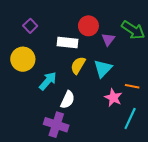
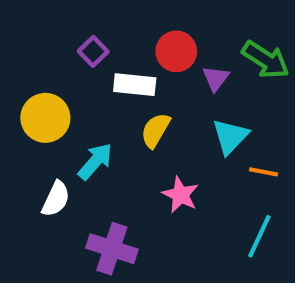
purple square: (30, 26) -> (93, 51), moved
cyan triangle: (103, 69) -> (230, 137), moved
pink star: (113, 98) -> (180, 195), moved
white semicircle: (68, 100) -> (56, 199), moved

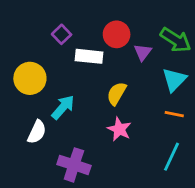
yellow semicircle: (155, 130) -> (117, 93), moved
cyan triangle: (230, 137) -> (174, 80), moved

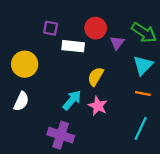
purple square: (62, 34) -> (51, 28), turned -35
cyan arrow: (63, 107) -> (72, 100), moved
white semicircle: (37, 132) -> (21, 101), moved

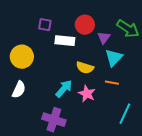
cyan triangle: (143, 65) -> (114, 58), moved
yellow semicircle: (96, 77) -> (85, 68), turned -102
orange line: (143, 93) -> (112, 83), moved

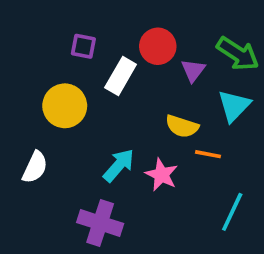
white rectangle: (65, 41) -> (121, 76), turned -66
yellow circle: (22, 57) -> (65, 106), moved
cyan triangle: (114, 58) -> (234, 106), moved
yellow semicircle: (85, 68) -> (182, 126), moved

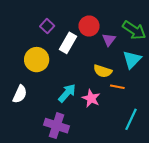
purple square: (83, 46) -> (47, 26), turned 32

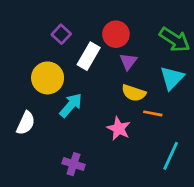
purple triangle: (109, 40) -> (128, 62), moved
cyan arrow: (67, 93) -> (71, 105), moved
purple cross: (57, 126) -> (74, 164), size x0.7

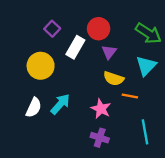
cyan arrow: (71, 105) -> (60, 104), moved
white semicircle: (26, 123) -> (34, 108), moved
cyan line: (171, 156) -> (145, 132), turned -35
purple cross: (74, 164) -> (100, 138), moved

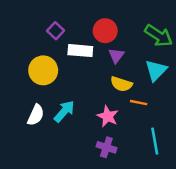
white rectangle: (75, 47) -> (80, 51), turned 65

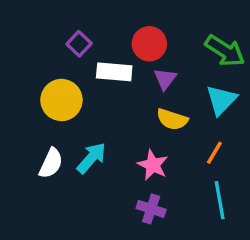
orange line: (139, 103) -> (214, 153), moved, turned -70

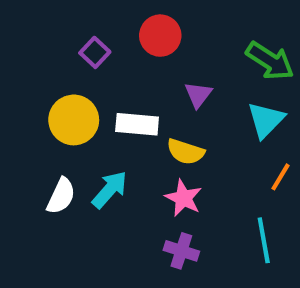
red circle: (149, 44) -> (160, 36), moved
white rectangle: (114, 72) -> (137, 124), moved
yellow semicircle: (172, 119) -> (186, 152), moved
orange line: (214, 153) -> (281, 177), moved

